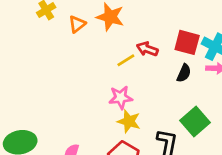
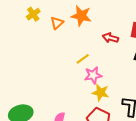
yellow line: (126, 60) -> (83, 59), moved

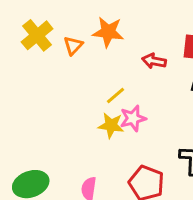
yellow cross: (33, 14) -> (37, 35), size x1.5
yellow star: (101, 92) -> (111, 125), moved

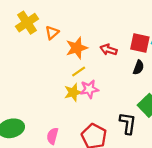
orange star: (108, 32) -> (77, 48), moved, turned -30
yellow star: (111, 125) -> (73, 92), turned -30

